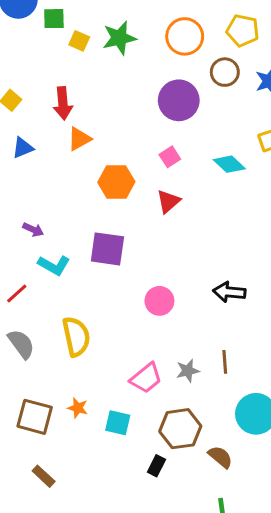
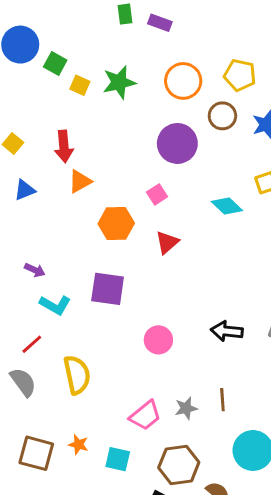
green square: (54, 19) -> (55, 63), turned 30
pink square: (170, 157) -> (157, 194), moved
red line: (17, 293) -> (32, 344), moved

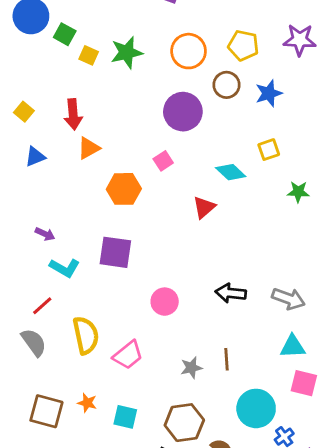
red triangle: (167, 242) -> (204, 207), moved
pink trapezoid: (145, 416) -> (128, 355), moved

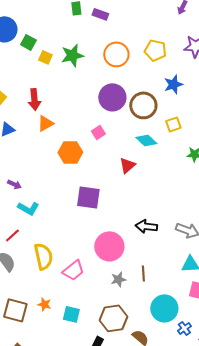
brown circle: (227, 85) -> (143, 105), moved, size x1.4
purple square: (115, 252) -> (88, 197), moved
pink circle: (165, 302) -> (109, 246), moved, size x1.5

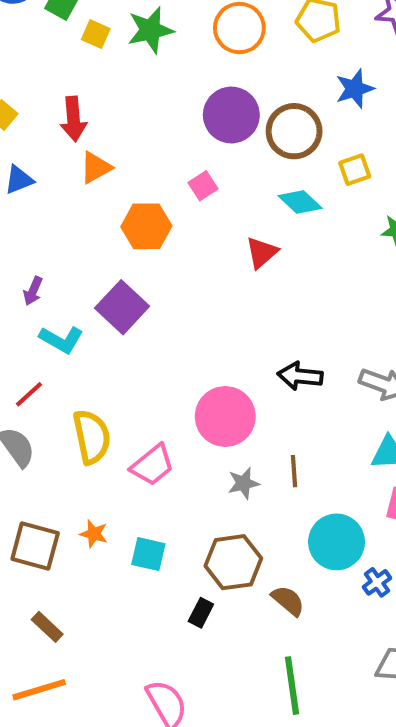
purple arrow: (14, 184) -> (33, 291), turned 88
purple square: (88, 197) -> (122, 307), moved, turned 35

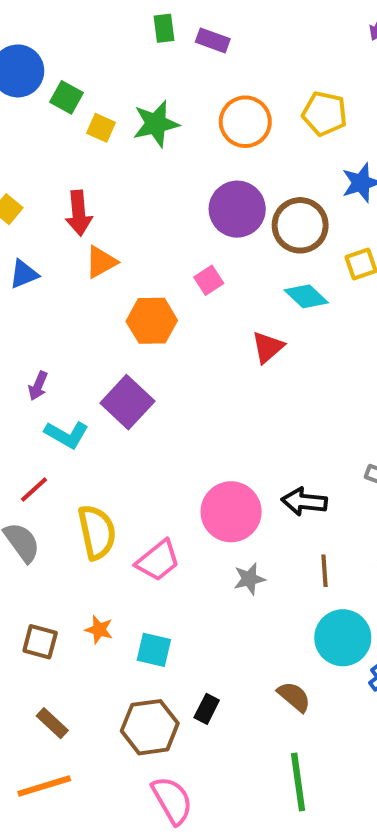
black arrow: (300, 376) -> (304, 502), moved
brown line: (294, 471) -> (325, 571), moved
brown square: (35, 546) -> (40, 642), size x0.7
brown hexagon: (233, 562) -> (150, 727), moved

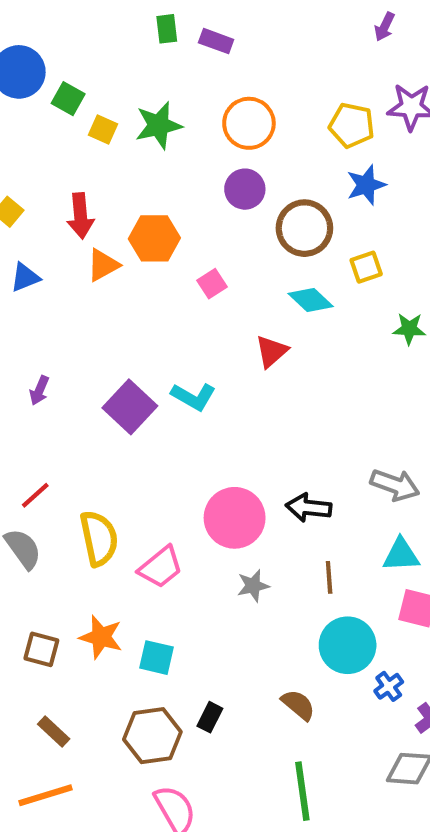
yellow pentagon: (325, 114) -> (352, 125), moved
purple circle: (237, 209) -> (245, 189), moved, size x0.7
orange hexagon: (152, 321) -> (154, 238), moved
cyan L-shape: (67, 435) -> (193, 397), moved
orange star: (99, 630) -> (101, 637), size x1.5

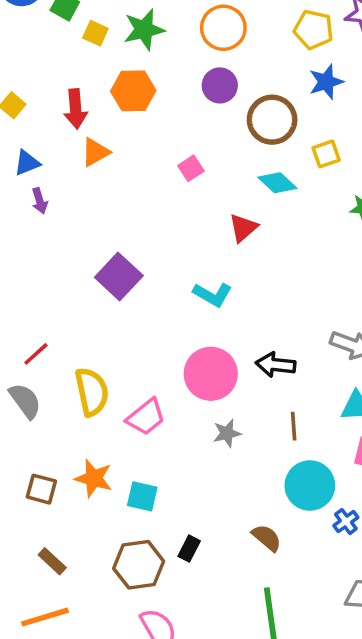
orange hexagon: (154, 238) -> (133, 91), moved
purple arrow: (39, 390) -> (40, 201), moved, turned -40
cyan L-shape: (193, 397) -> (213, 294), moved

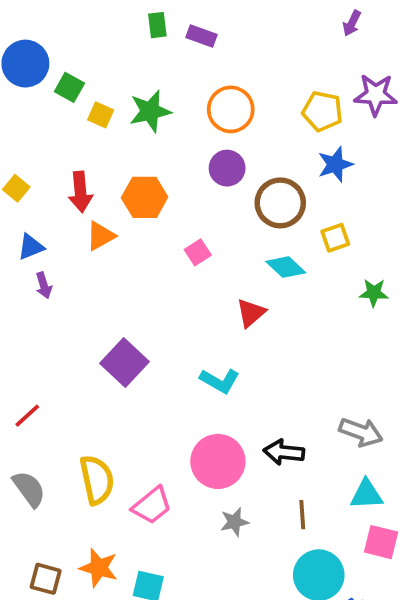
orange hexagon: (133, 91) -> (145, 197), moved
red line: (36, 354) -> (27, 416), moved

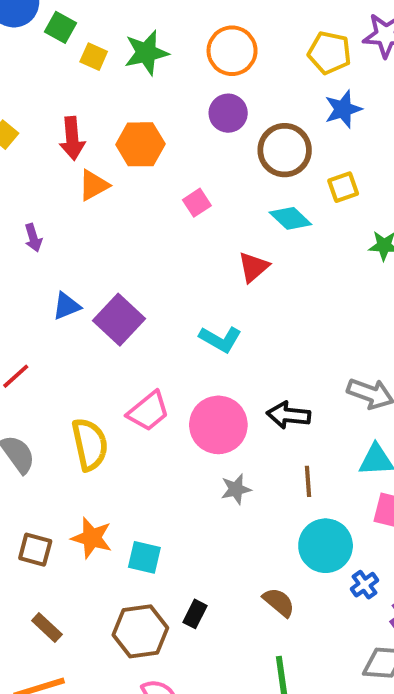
blue triangle: (31, 247) -> (66, 306), moved
pink trapezoid: (152, 505) -> (148, 411), moved

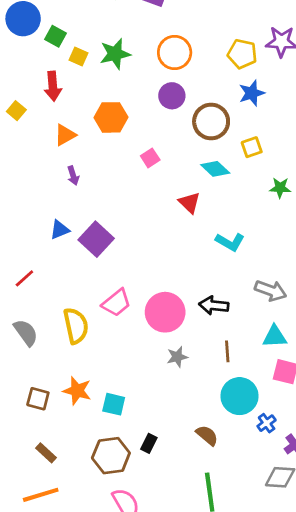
red arrow: (72, 138) -> (53, 86), moved
orange triangle: (94, 185) -> (65, 135), moved
purple arrow: (33, 238) -> (73, 176), moved
red triangle: (253, 267) -> (189, 203), turned -35
cyan L-shape: (220, 339) -> (230, 242), moved

